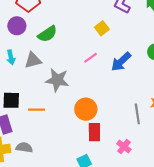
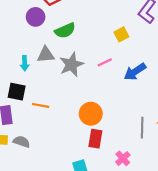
cyan arrow: (11, 57) -> (25, 63), moved
gray star: (57, 80) -> (71, 65), moved, turned 30

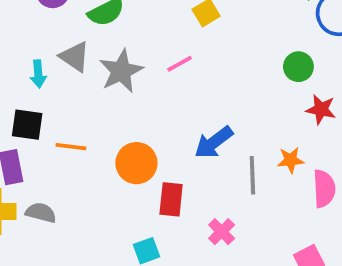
gray triangle: (46, 55) -> (75, 57), turned 42
blue arrow: (135, 72) -> (214, 142), moved
orange circle: (91, 114) -> (136, 163), moved

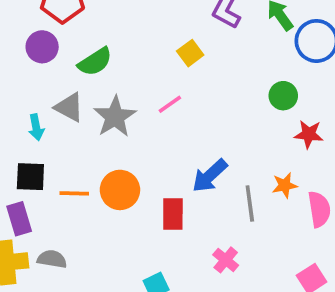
orange circle: (136, 163) -> (120, 190), moved
red rectangle: (171, 199) -> (173, 214), moved

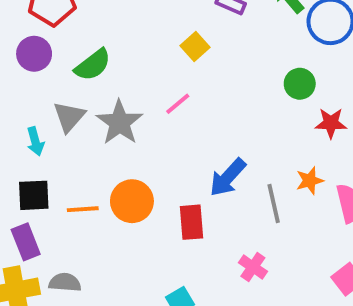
gray triangle: (69, 107) -> (69, 117), turned 48

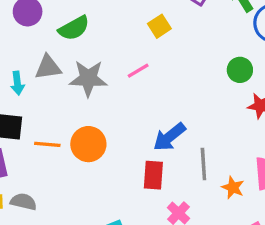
gray triangle: (69, 117) -> (48, 67), turned 32
gray star: (119, 122) -> (88, 78), turned 30
orange star: (310, 181) -> (233, 188), moved, turned 30
red rectangle: (191, 222) -> (153, 175), moved

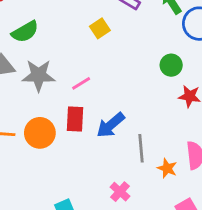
pink line: (138, 71) -> (81, 83), moved
red rectangle: (153, 175) -> (75, 119), moved

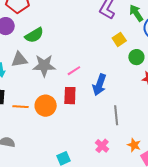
yellow square: (100, 28) -> (119, 39), moved
blue arrow: (111, 125) -> (99, 85), moved, turned -30
orange star: (167, 168) -> (134, 145), moved

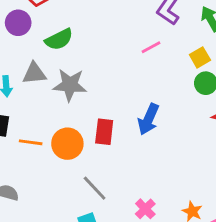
yellow square: (119, 39) -> (200, 57), moved
pink line: (74, 71) -> (151, 47), moved
gray line: (116, 115) -> (95, 188), moved, turned -42

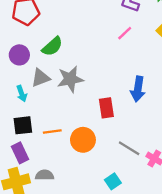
purple circle: (18, 23) -> (19, 55), moved
orange circle: (67, 144) -> (83, 140), moved
gray line: (95, 188) -> (129, 148), moved

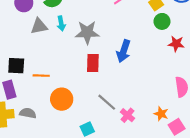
gray star: (70, 79) -> (87, 32), moved
cyan arrow: (22, 94) -> (61, 24), moved
orange circle: (83, 140) -> (62, 99), moved

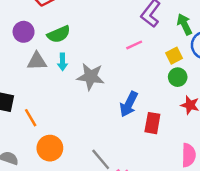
red rectangle: (93, 63) -> (152, 123), moved
orange line: (41, 76) -> (31, 118), turned 49

